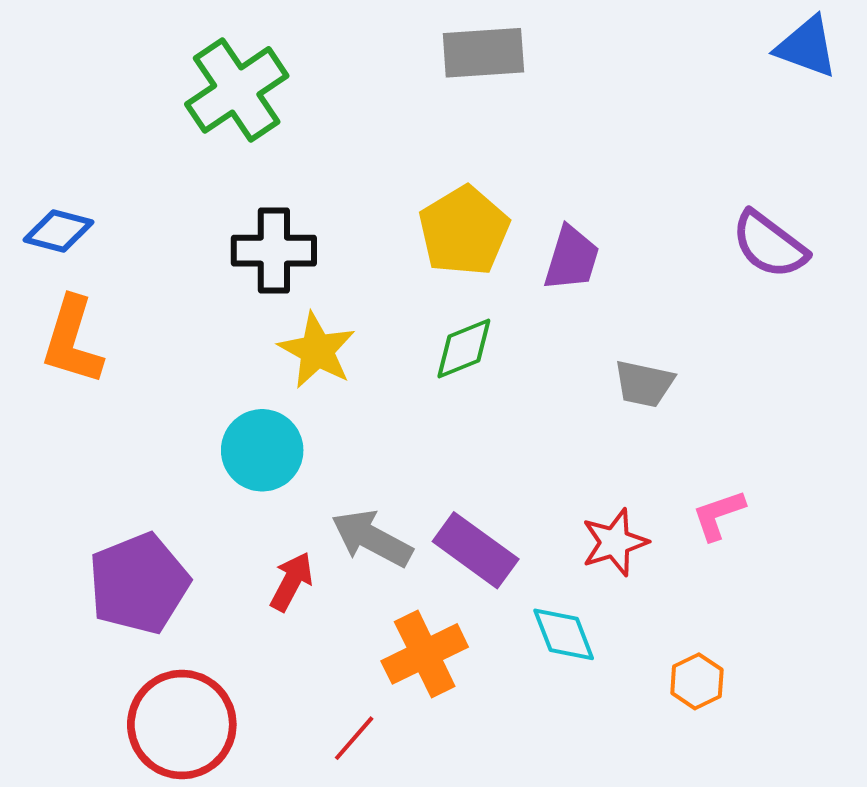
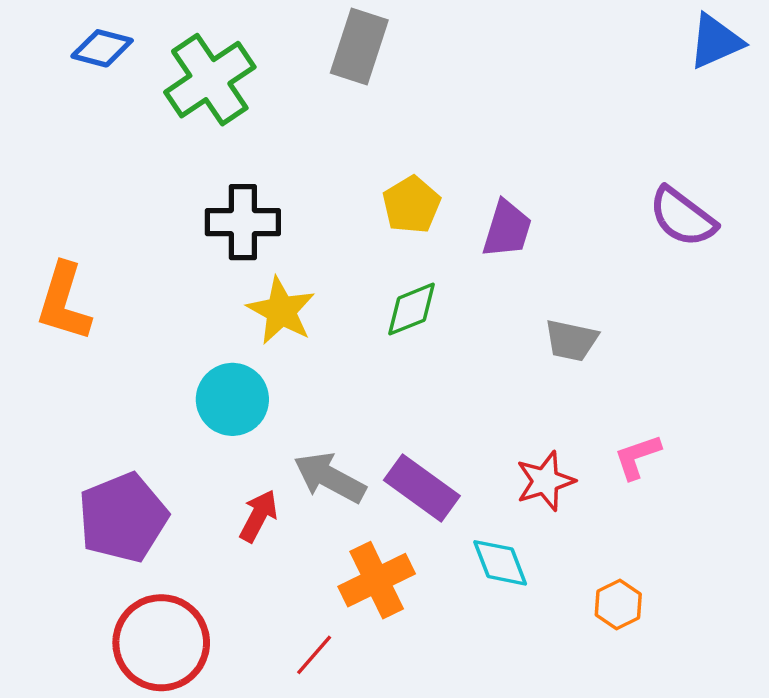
blue triangle: (807, 47) -> (716, 41), turned -44
gray rectangle: (483, 53) -> (359, 47), moved, turned -68
blue diamond: (58, 231) -> (102, 48), moved
yellow pentagon: (464, 231) -> (411, 205), size x0.7

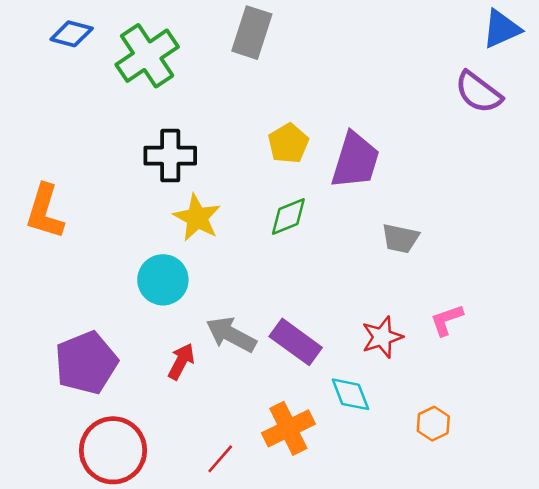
purple semicircle: (683, 217) -> (478, 92), moved
purple trapezoid: (507, 229) -> (355, 160), size x1.4
orange cross: (377, 580) -> (288, 428), moved

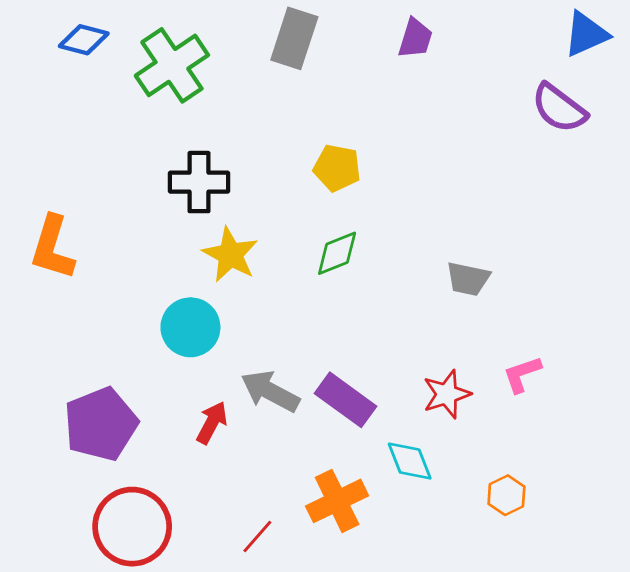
yellow pentagon: (288, 143) -> (337, 168), turned -30
purple trapezoid: (355, 160) -> (415, 38), moved, size x0.6

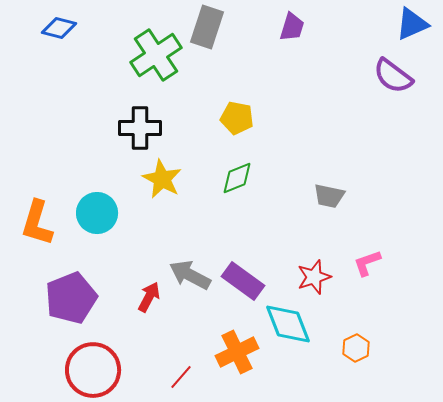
green cross: (172, 65) -> (156, 55), moved
orange L-shape: (52, 248) -> (37, 223), moved
cyan circle: (190, 327) -> (97, 213), moved
cyan diamond: (410, 461) -> (288, 324), size x1.4

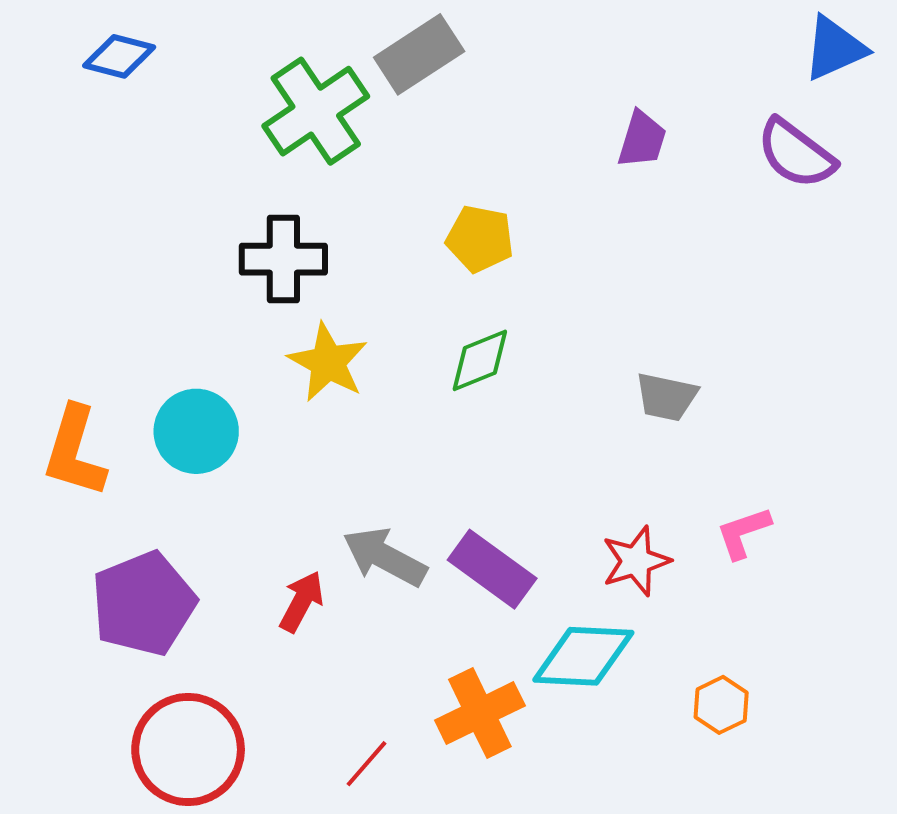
gray rectangle: (207, 27) -> (419, 54), turned 39
purple trapezoid: (292, 27) -> (642, 139), moved
cyan diamond: (288, 324) -> (583, 656), turned -66

